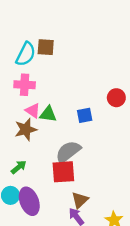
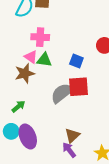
pink cross: (25, 85) -> (40, 37), moved
blue square: (85, 115) -> (76, 61), turned 32
red square: (63, 172) -> (78, 87), moved

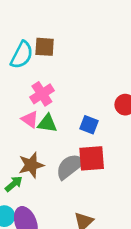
pink cross: (40, 37) -> (42, 94), turned -36
brown star: (25, 73) -> (31, 165), moved

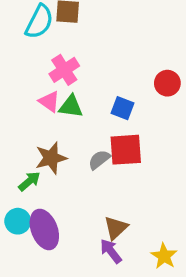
gray semicircle: (70, 166) -> (99, 160), size x0.6

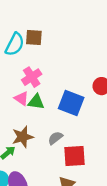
blue square: (122, 108) -> (71, 103), size x1.6
red square: (126, 150) -> (75, 156), moved

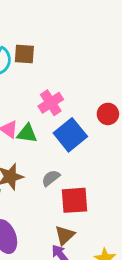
pink cross: (32, 77) -> (51, 103), moved
blue square: (71, 103) -> (70, 135), turned 30

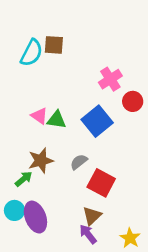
pink cross: (51, 103) -> (110, 79), moved
red square: (74, 200) -> (101, 183), turned 32

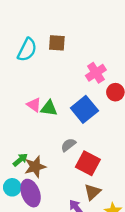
brown square: (54, 45) -> (57, 43), moved
brown star: (41, 161) -> (35, 167), moved
brown triangle: (92, 216) -> (92, 192), moved

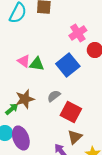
brown star: (35, 167) -> (25, 99), moved

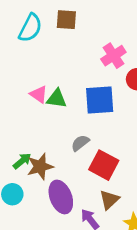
blue square: (68, 65) -> (100, 100), turned 35
brown star: (25, 99) -> (40, 166), moved
purple ellipse: (21, 138) -> (61, 197), moved

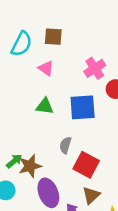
pink triangle: (39, 94) -> (46, 68), moved
gray semicircle: (80, 143) -> (65, 145), turned -35

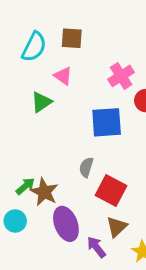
green triangle: (45, 106) -> (41, 102), moved, turned -42
brown star: (30, 166) -> (44, 192), turned -30

